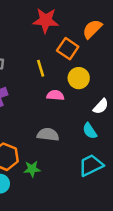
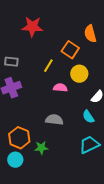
red star: (46, 20) -> (32, 27), moved
orange semicircle: (92, 29) -> (90, 34), turned -60
yellow line: (41, 68) -> (48, 66), turned 48

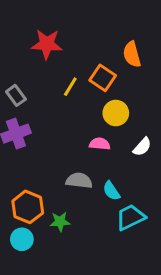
gray rectangle: (11, 62) -> (16, 95), turned 48
yellow line: (48, 66) -> (70, 87), moved
pink semicircle: (60, 88) -> (100, 144), moved
cyan semicircle: (88, 117) -> (111, 191), moved

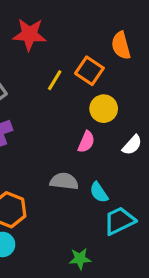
pink semicircle: (100, 144) -> (86, 142), turned 108
green star: (60, 222) -> (80, 259), moved

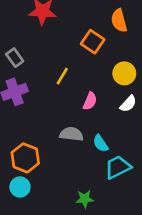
yellow line: (55, 80) -> (62, 76), moved
yellow circle: (104, 109) -> (124, 73), moved

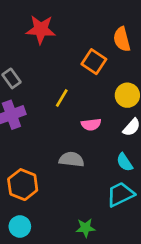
pink semicircle: (90, 101) -> (91, 125), turned 60
cyan semicircle: (101, 143) -> (125, 162), moved
cyan circle: (20, 187) -> (20, 226), moved

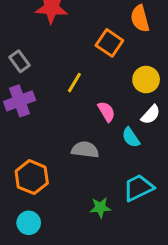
pink semicircle: (91, 125) -> (106, 112), turned -114
cyan semicircle: (125, 162) -> (131, 137), moved
green star: (86, 228) -> (100, 208), moved

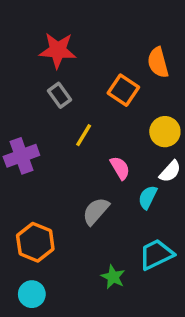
gray rectangle: (20, 61) -> (59, 95), moved
cyan semicircle: (131, 137) -> (148, 197), turned 60
gray semicircle: (85, 150) -> (96, 211), turned -56
green star: (100, 208) -> (113, 277), turned 30

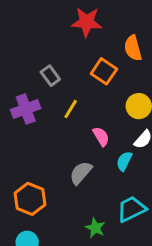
red star: (58, 50) -> (87, 22), moved
purple cross: (21, 156) -> (26, 109), moved

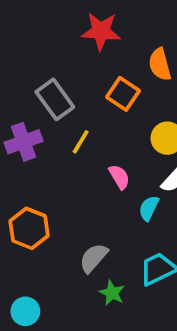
gray rectangle: (50, 76) -> (55, 99), size x1.5
gray semicircle: (81, 173) -> (94, 258), moved
orange hexagon: (30, 199) -> (29, 228), moved

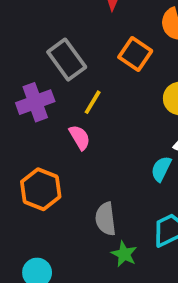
pink semicircle: (119, 177) -> (80, 137), moved
gray semicircle: (94, 258) -> (106, 219), turned -48

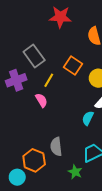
orange square: (135, 54) -> (73, 65), moved
orange hexagon: (41, 189) -> (34, 160), moved
green star: (124, 254) -> (75, 172), moved

